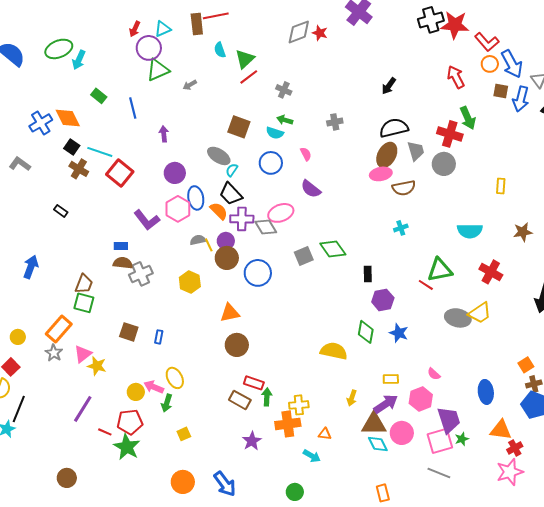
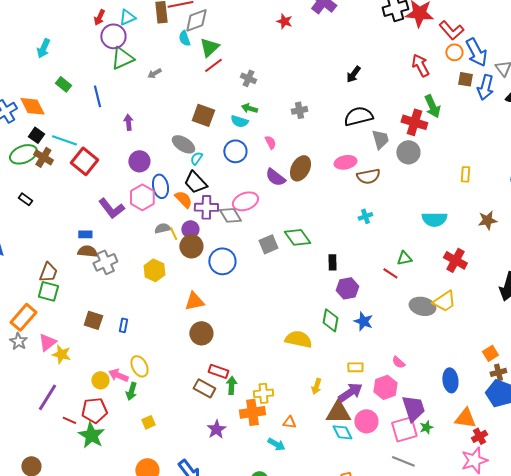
gray diamond: (299, 32) -> (196, 20), moved
green ellipse: (59, 49) -> (23, 154), moved
brown ellipse: (387, 155) -> (300, 168), moved
green triangle: (440, 270) -> (404, 258), size x0.6

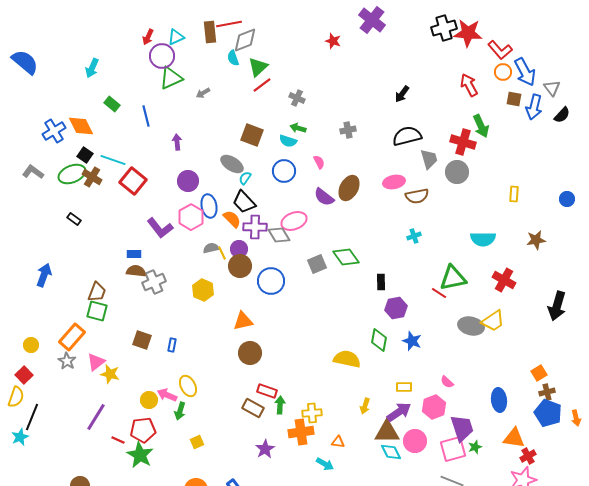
green triangle: (404, 258) -> (453, 278), size x1.8

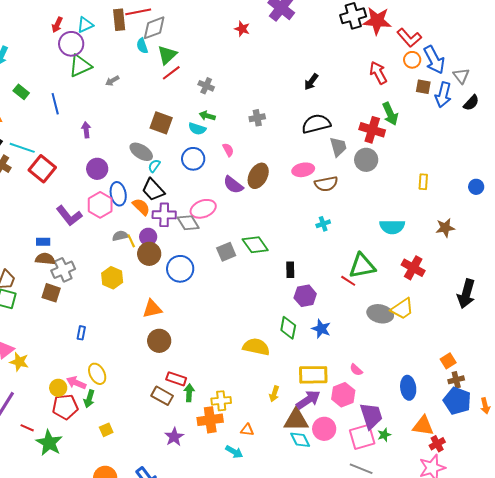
brown square: (142, 340) -> (51, 293), moved
yellow rectangle: (404, 387) -> (313, 375), size x1.8
red pentagon: (143, 430) -> (65, 407), moved

